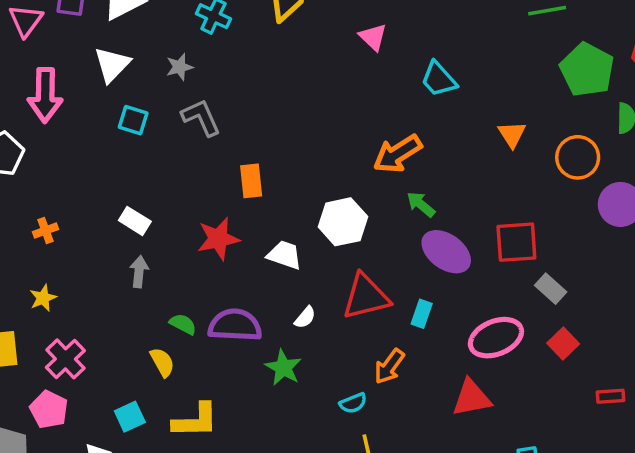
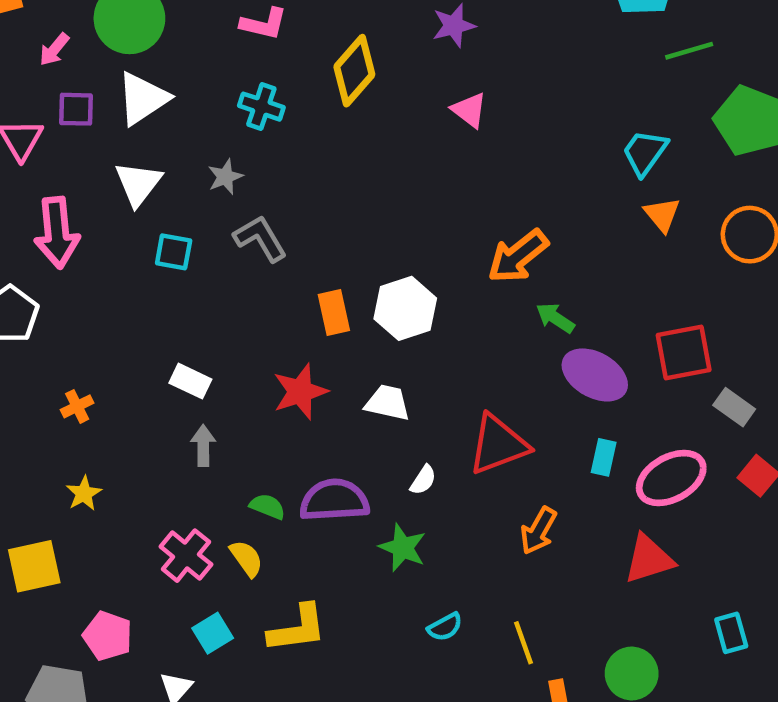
cyan trapezoid: (439, 79) -> (645, 152), moved, turned 84
white hexagon: (343, 222) -> (405, 308), moved
cyan rectangle: (422, 314) -> (604, 457), moved
pink cross: (65, 359) -> (186, 556), moved
cyan semicircle: (353, 403) -> (445, 627), moved

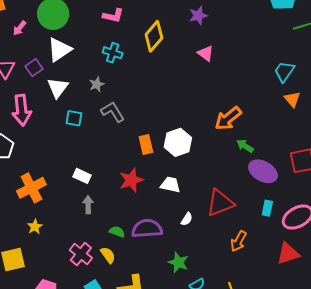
purple square: (76, 109) -> (34, 68), moved, turned -36
orange cross: (77, 406) -> (31, 188), size x2.0
green star: (403, 548) -> (178, 262), moved

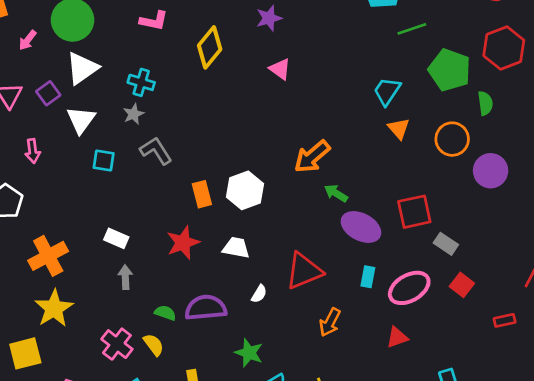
cyan cross: (113, 53) -> (141, 82), moved
pink arrow: (22, 110) -> (33, 151), size x0.6
yellow star: (35, 227) -> (54, 308), size x1.8
red triangle: (288, 253) -> (397, 337), size x0.7

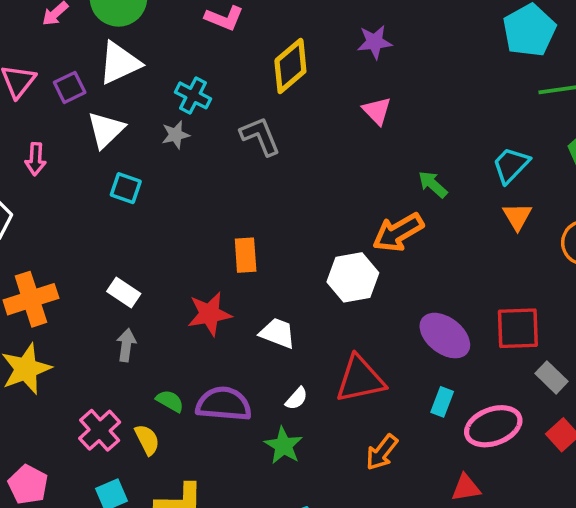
gray L-shape: (156, 151) -> (260, 136), moved
white hexagon: (245, 190) -> (353, 277), moved
green arrow: (336, 193) -> (433, 184), moved
green star: (249, 353) -> (283, 446), moved

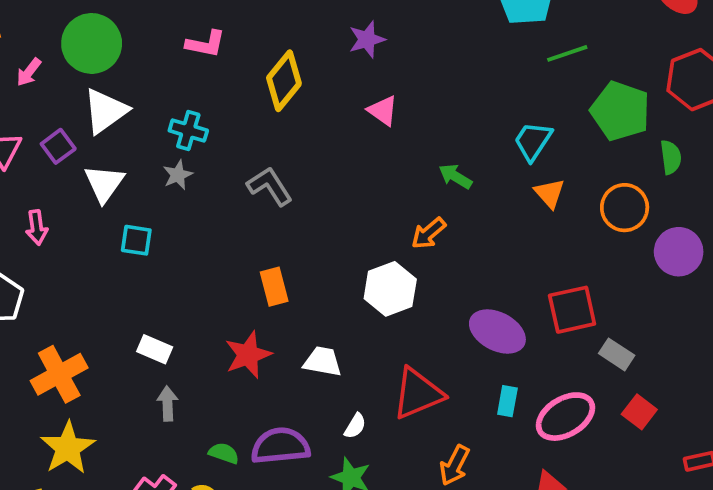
gray L-shape: (260, 136) -> (270, 186), moved
orange arrow: (398, 232) -> (429, 233), size x0.7

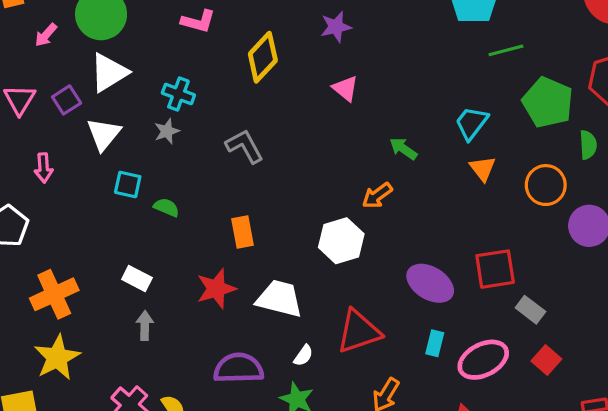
white trapezoid: (323, 361) -> (279, 299), size x1.4
green semicircle: (224, 453) -> (166, 207), moved

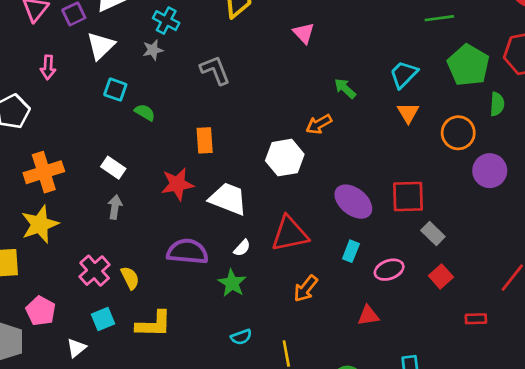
pink ellipse: (483, 360) -> (389, 270), size x0.7

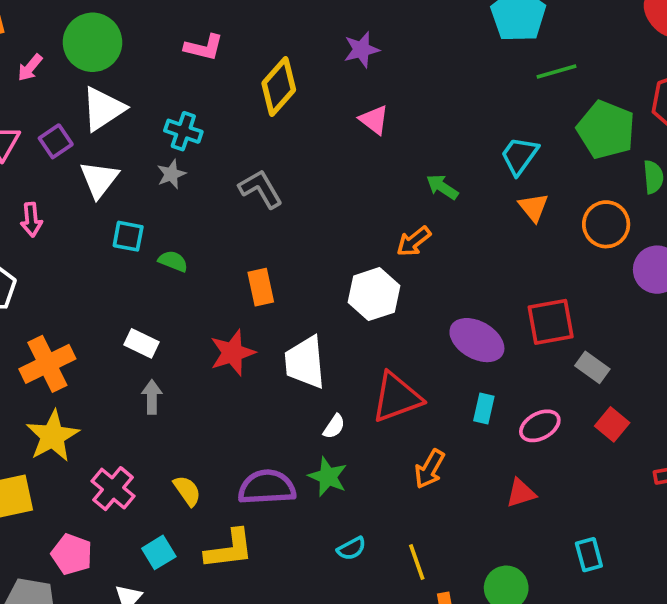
white trapezoid: (228, 199) -> (305, 362), turned -108
purple semicircle: (187, 252) -> (267, 487), moved
pink cross: (95, 271) -> (113, 489), moved

